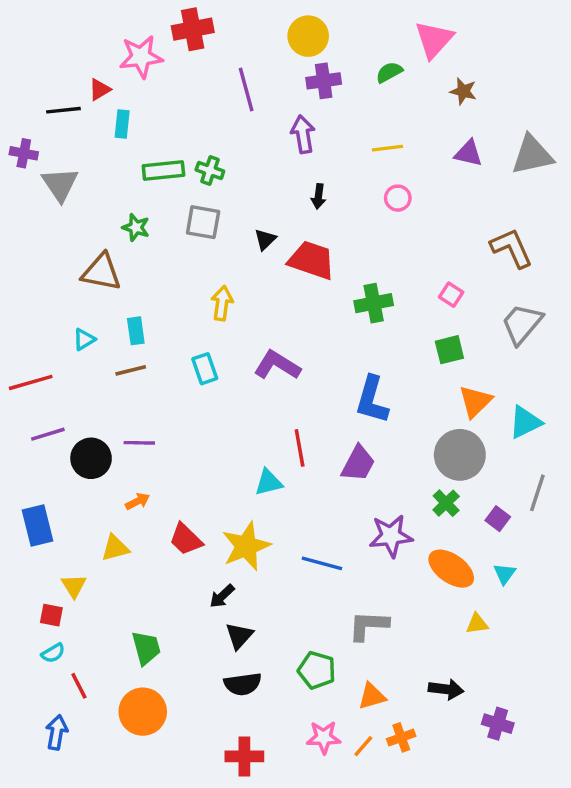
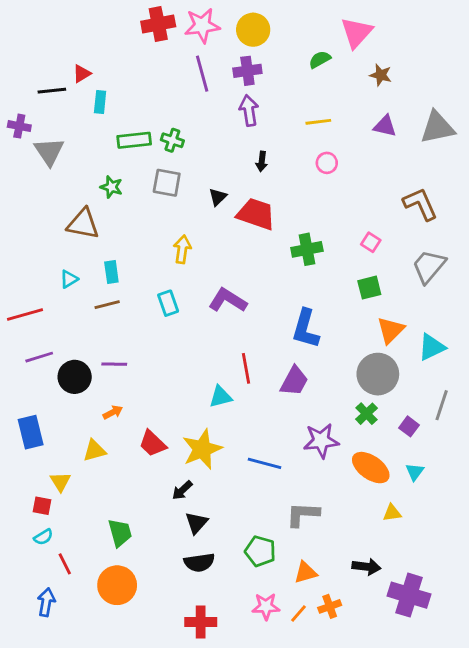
pink star: (141, 57) -> (202, 25), moved
purple cross: (324, 81) -> (247, 71), moved
purple cross: (498, 724) -> (409, 595), size x1.6

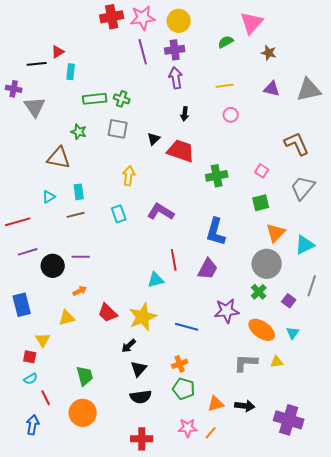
gray L-shape: (303, 514) -> (246, 363), moved
black arrow: (366, 567) -> (245, 406), moved
orange cross: (330, 606) -> (180, 364), moved

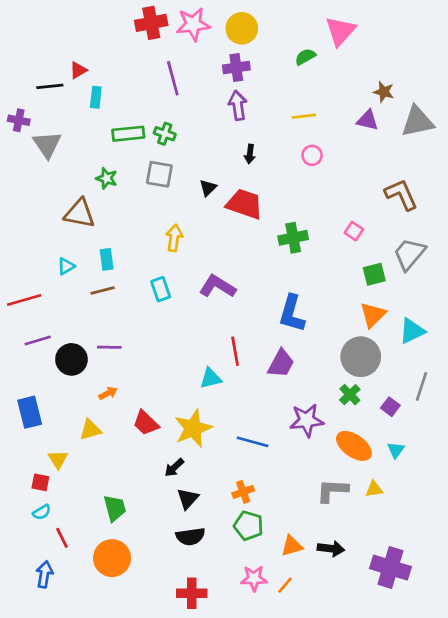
purple line: (143, 52) -> (173, 78), moved
brown star: (269, 53) -> (384, 92), moved
green square: (261, 203) -> (374, 274), moved

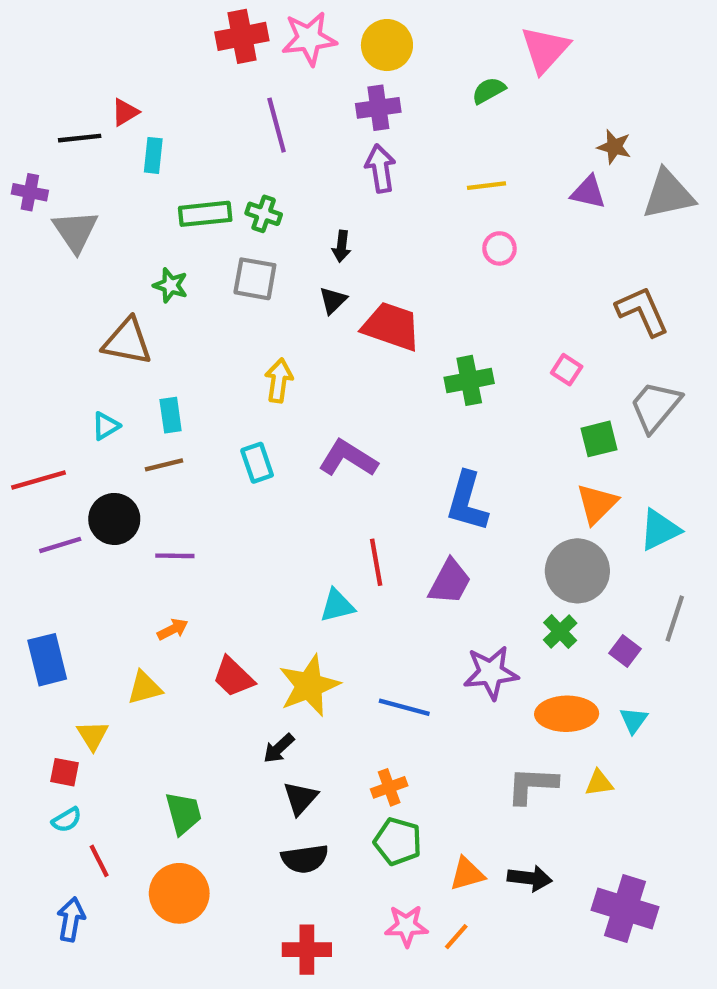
black arrow: (250, 154) -> (342, 246), moved
black circle: (71, 359) -> (114, 519), moved
orange ellipse: (354, 446) -> (567, 714), turned -36

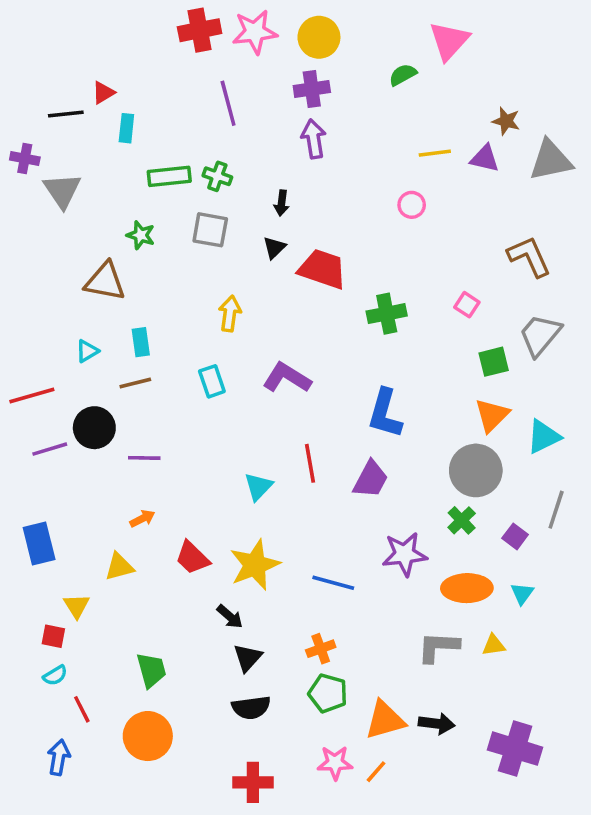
yellow line: (487, 186) -> (435, 153), moved
cyan triangle: (337, 606) -> (258, 486), moved, turned -32
black arrow: (279, 748) -> (230, 617), turned -96
orange triangle: (467, 874) -> (385, 720), size x1.4

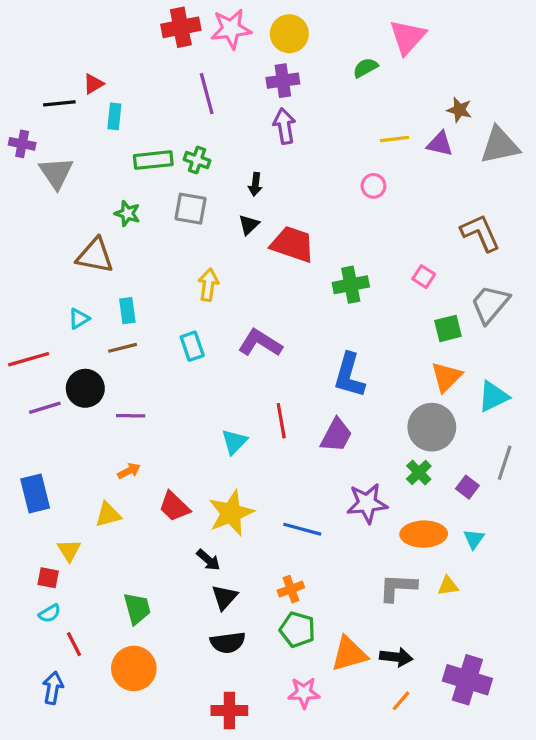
orange line: (376, 772) -> (401, 701), moved

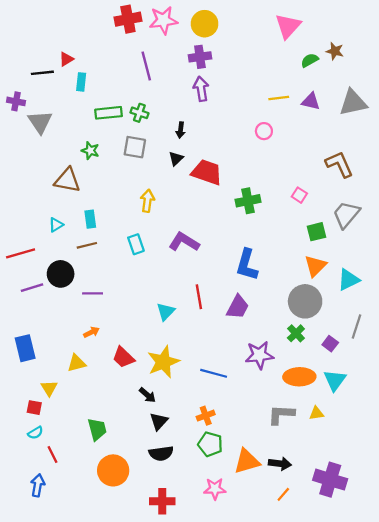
green semicircle: (365, 68) -> (310, 60), moved
brown star: (459, 110) -> (335, 51), moved
cyan triangle: (474, 539) -> (335, 380), size x1.5
orange circle: (134, 668) -> (113, 470), moved

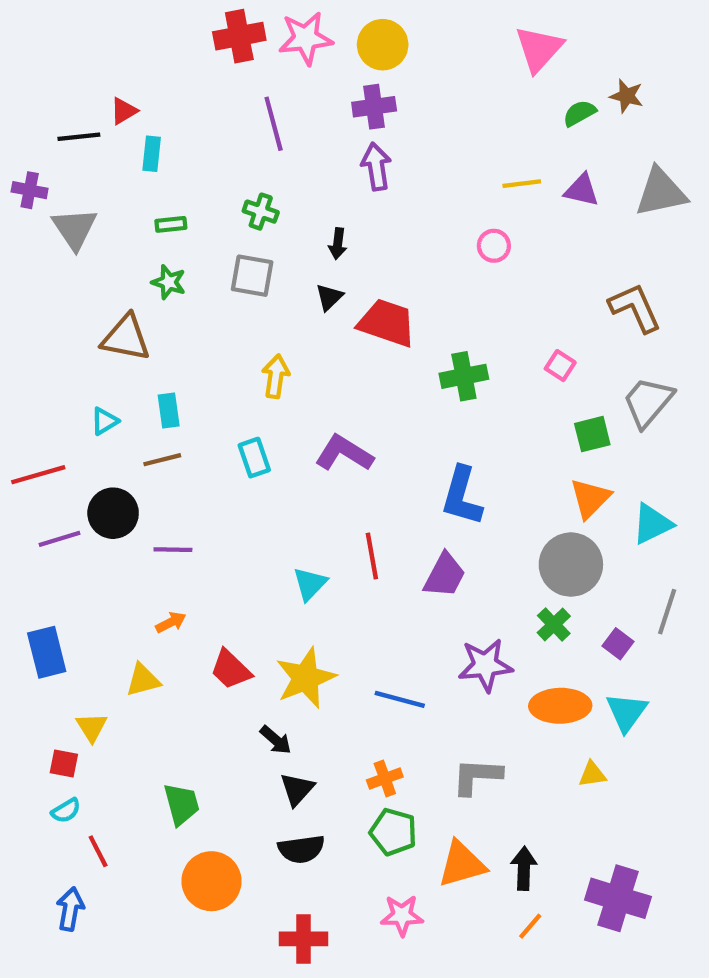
green rectangle: (109, 113) -> (171, 224), moved, size x0.6
gray L-shape: (281, 414) -> (477, 776), moved
black arrow: (280, 464) -> (524, 868), turned -95

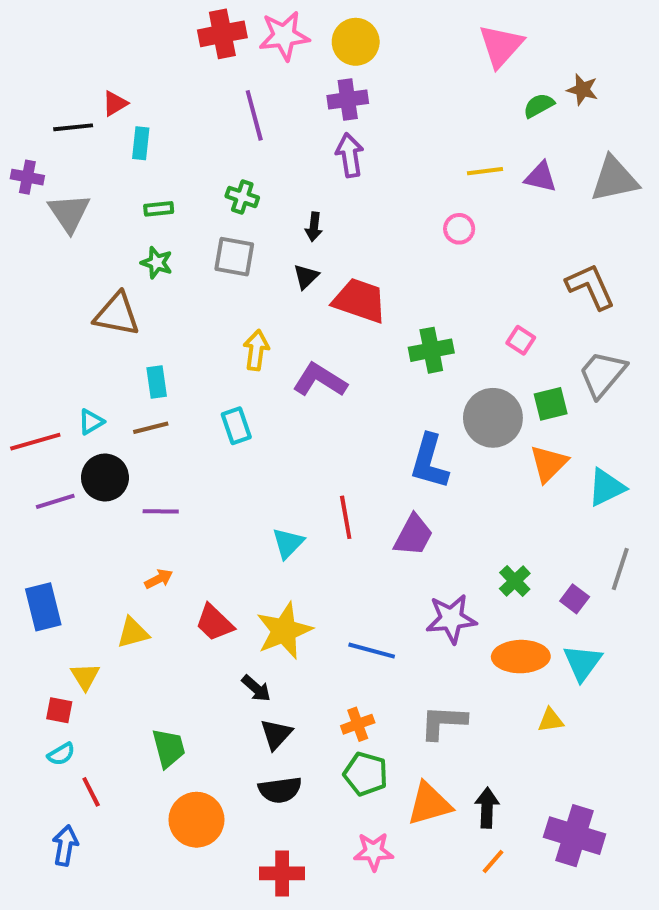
cyan triangle: (104, 421) -> (91, 422), moved
purple L-shape: (344, 453) -> (320, 380), moved
gray circle: (571, 565) -> (493, 418), moved

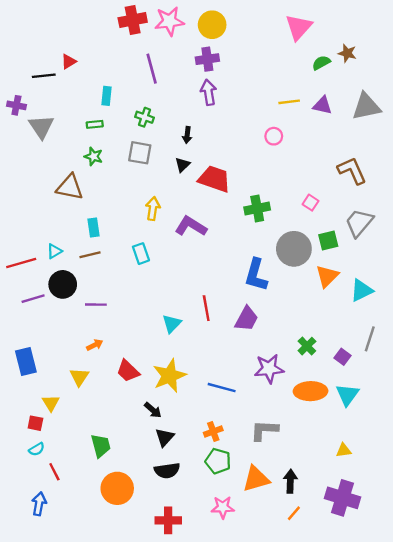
cyan rectangle: (141, 143) -> (107, 96), moved
yellow triangle: (133, 633) -> (79, 377), turned -42
yellow triangle: (551, 720) -> (344, 450), moved

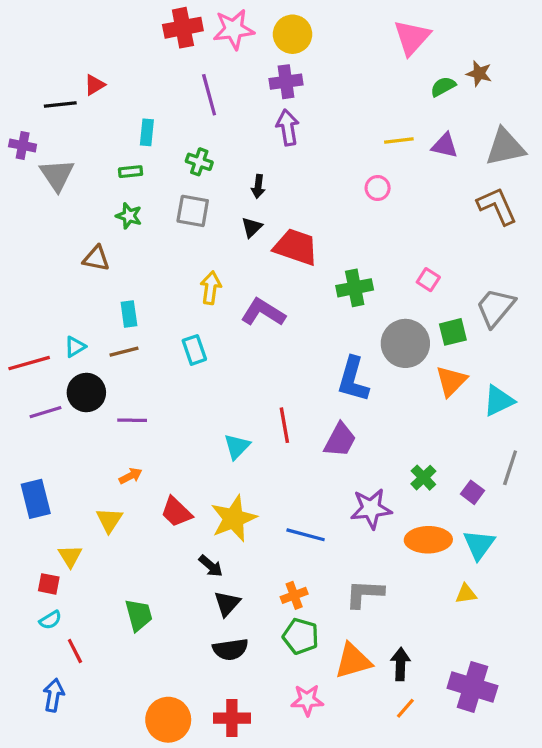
brown L-shape: (352, 171) -> (497, 206), moved
brown triangle: (70, 187) -> (96, 258), size x0.7
yellow triangle: (344, 450) -> (466, 594), moved
orange circle: (117, 488) -> (168, 720), moved

